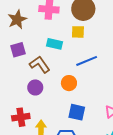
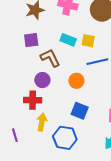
yellow square: (78, 32) -> (88, 41), moved
red cross: (21, 117) -> (33, 100), moved

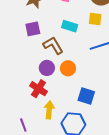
yellow square: (88, 41) -> (95, 19), moved
orange circle: (76, 81) -> (68, 68), moved
red cross: (33, 100) -> (38, 89), turned 36

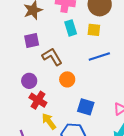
cyan rectangle: (70, 26) -> (71, 28), moved, turned 56
purple circle: (47, 68) -> (29, 81), moved
yellow arrow: (49, 110) -> (49, 121), turned -42

